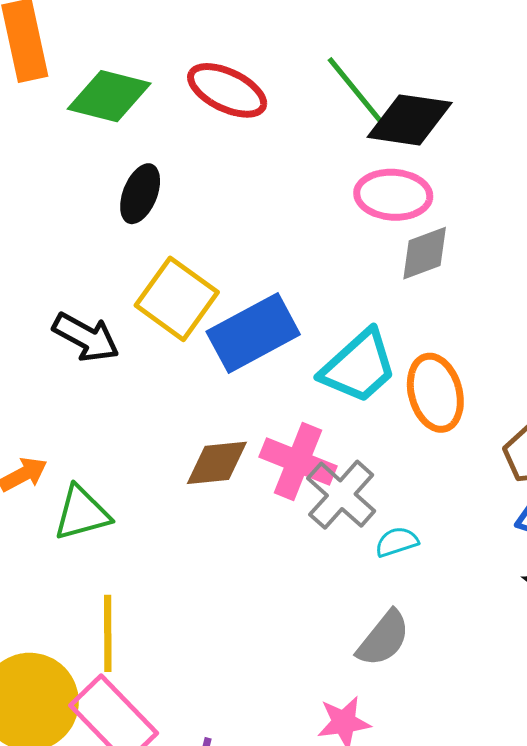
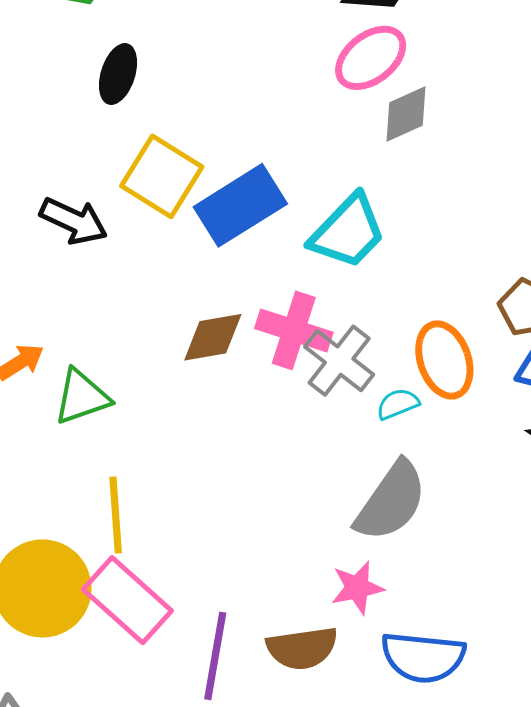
pink ellipse: (393, 195) -> (371, 58), turned -38
orange ellipse: (435, 393) -> (444, 360), moved
gray semicircle: (383, 638) -> (391, 501), size x1.4

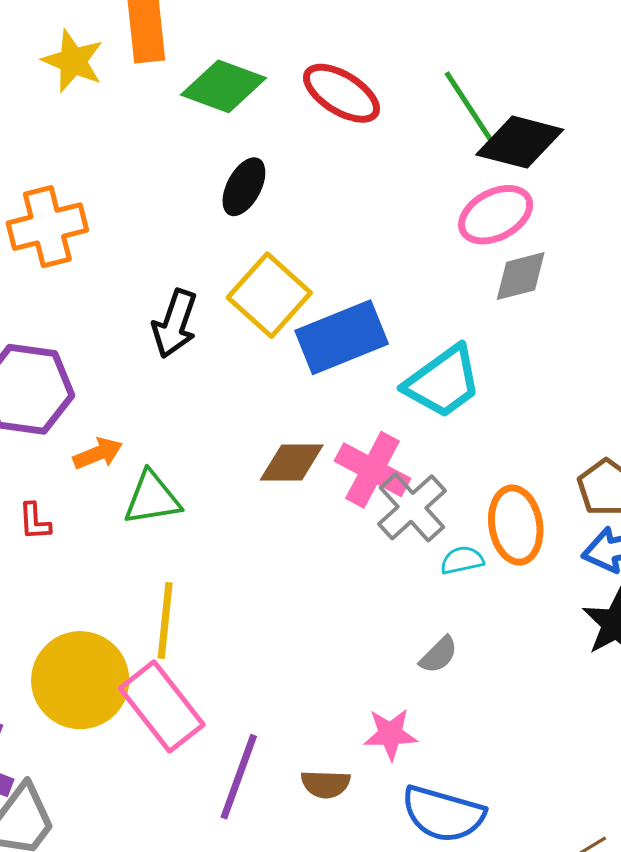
black arrow: (74, 221) -> (175, 324), turned 74
gray semicircle: (391, 501) -> (439, 655), size x0.5
brown semicircle: (302, 648) -> (326, 784), size x0.7

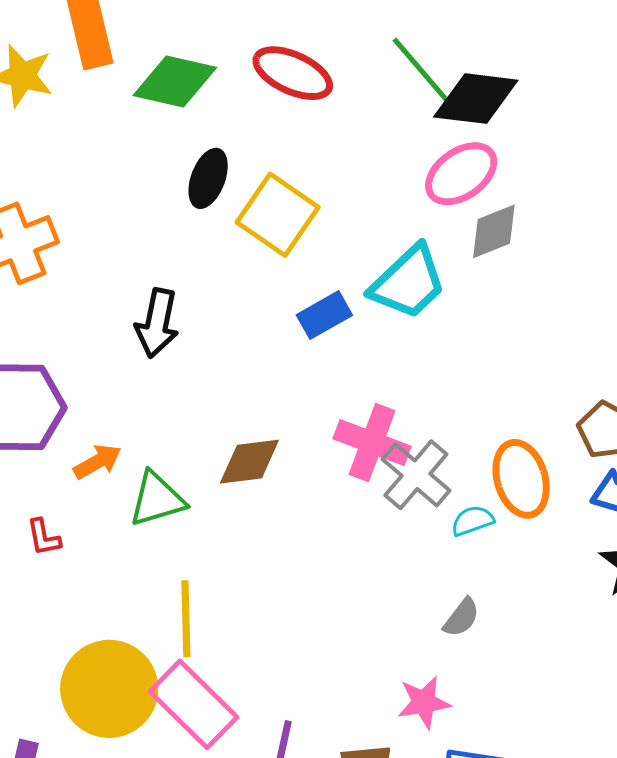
yellow square: (269, 295) -> (278, 215), moved
blue rectangle: (342, 337) -> (324, 315), size x0.6
cyan trapezoid: (443, 382) -> (408, 282), moved
brown diamond: (292, 462) -> (249, 462), moved

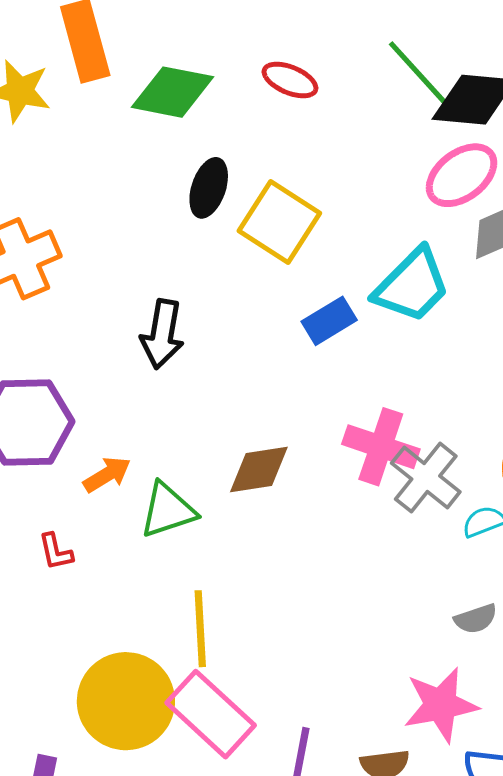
red ellipse: (293, 73) -> (290, 80), size x0.7
gray semicircle: (461, 618) -> (476, 619), turned 36
pink star: (424, 702) -> (441, 705), size x1.4

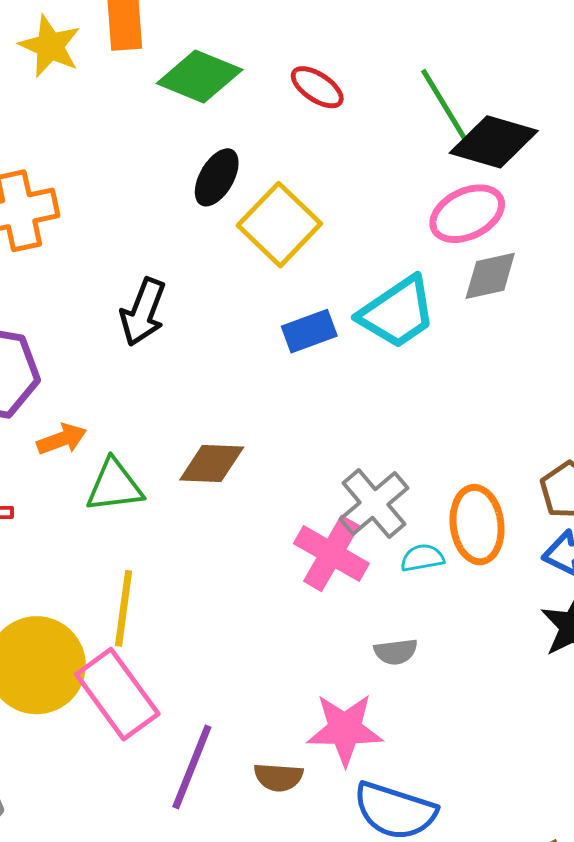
pink cross: (381, 447) -> (331, 553), moved

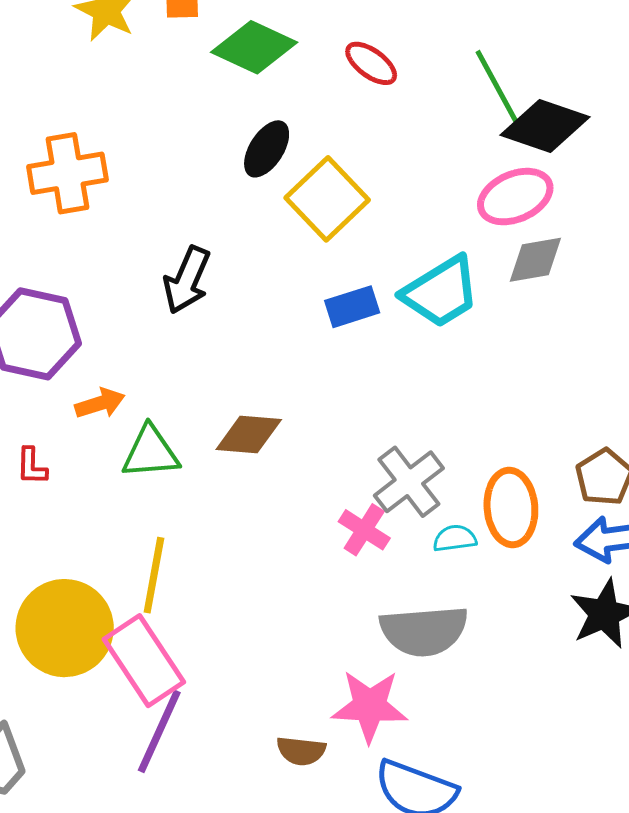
pink cross: (331, 553) -> (364, 530), size x0.7
gray semicircle: (396, 652) -> (424, 631), size x2.0
purple line: (192, 767) -> (159, 731), moved

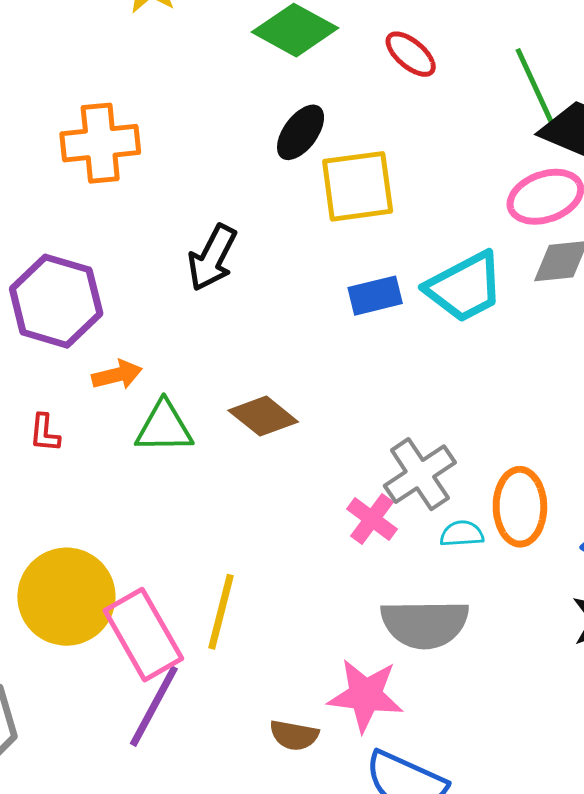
yellow square: (327, 199) -> (358, 186), turned 32
brown diamond: (249, 435) -> (263, 416), turned 30
yellow line: (154, 575) -> (221, 612), moved

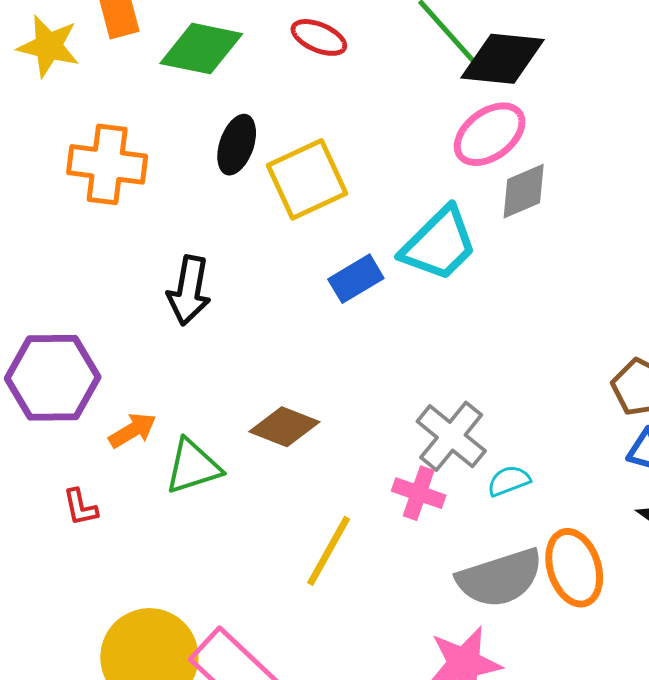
orange cross: (100, 143) -> (107, 164), moved, turned 30
orange ellipse: (520, 507) -> (574, 568), moved
yellow line: (221, 612) -> (329, 551), moved, turned 32

